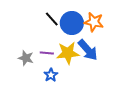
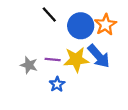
black line: (52, 19) -> (49, 15), moved
orange star: (94, 22) -> (105, 25), turned 30

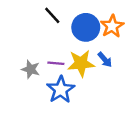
blue arrow: (99, 56) -> (105, 60), size x0.6
blue star: (57, 84) -> (61, 90), size x1.6

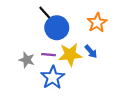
blue circle: (86, 27) -> (57, 28), moved

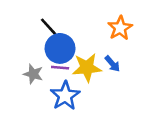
black line: (45, 13) -> (49, 27), moved
blue circle: (57, 28) -> (60, 48), moved

